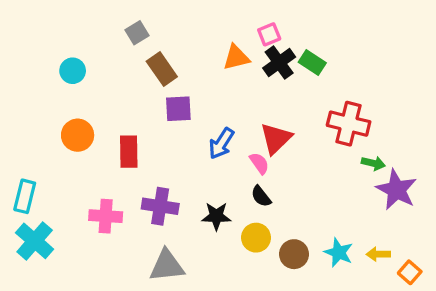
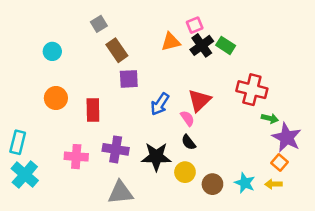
black star: (216, 216) -> (156, 157), size x1.4
orange square: (410, 272) -> (279, 163), moved

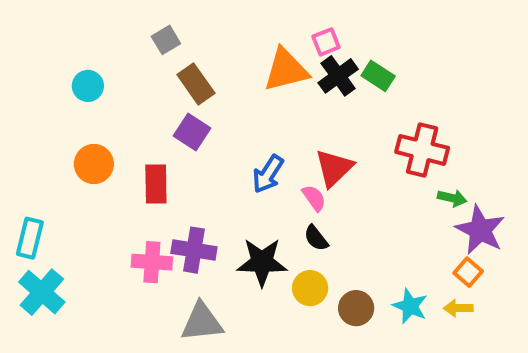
orange triangle: (171, 42) -> (286, 70), size x1.4
purple square: (129, 79) -> (192, 132), moved, turned 36
pink cross: (76, 157) -> (152, 262), moved

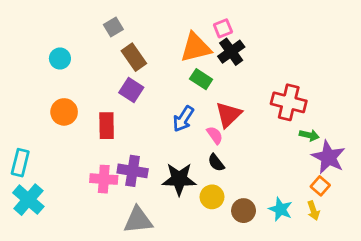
green rectangle: (378, 76) -> (201, 79), moved
yellow arrow: (458, 308) -> (313, 211), turned -108

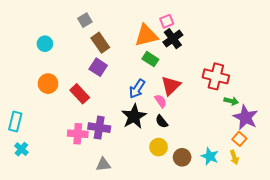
red rectangle: (107, 126) -> (80, 94), turned -42
black star: (179, 179) -> (134, 116), moved, turned -30
cyan cross: (28, 200) -> (21, 149), size x0.6
gray triangle: (138, 220) -> (103, 164), size x0.7

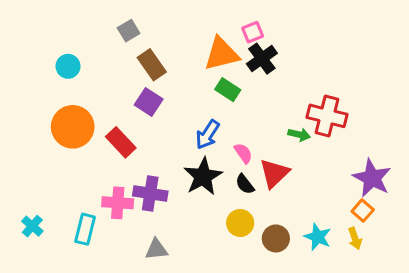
orange circle: (48, 84) -> (73, 127), size x1.4
red triangle: (171, 86) -> (274, 173), moved
green arrow: (231, 101) -> (299, 135), moved
cyan rectangle: (15, 121) -> (85, 229), moved

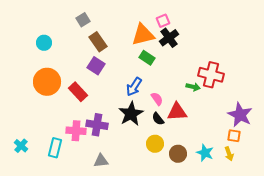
red triangle: (274, 173) -> (177, 112), turned 40
orange square: (363, 211) -> (234, 136), turned -32

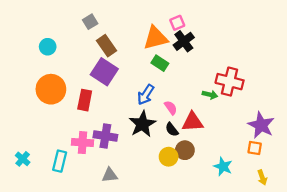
purple square: (96, 66) -> (104, 72), size x1.4
red rectangle: (78, 92) -> (85, 100), turned 54
brown circle: (178, 154) -> (185, 150), moved
yellow arrow: (229, 154) -> (262, 177), moved

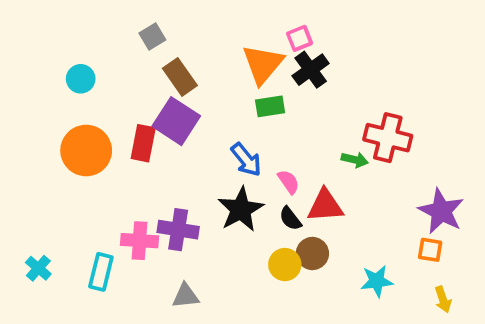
orange triangle: (155, 38) -> (263, 64), turned -36
green rectangle: (160, 63) -> (270, 106), turned -42
blue arrow: (146, 95) -> (246, 160), turned -72
red rectangle: (85, 100) -> (143, 143), moved
cyan star: (223, 167) -> (377, 281), turned -30

